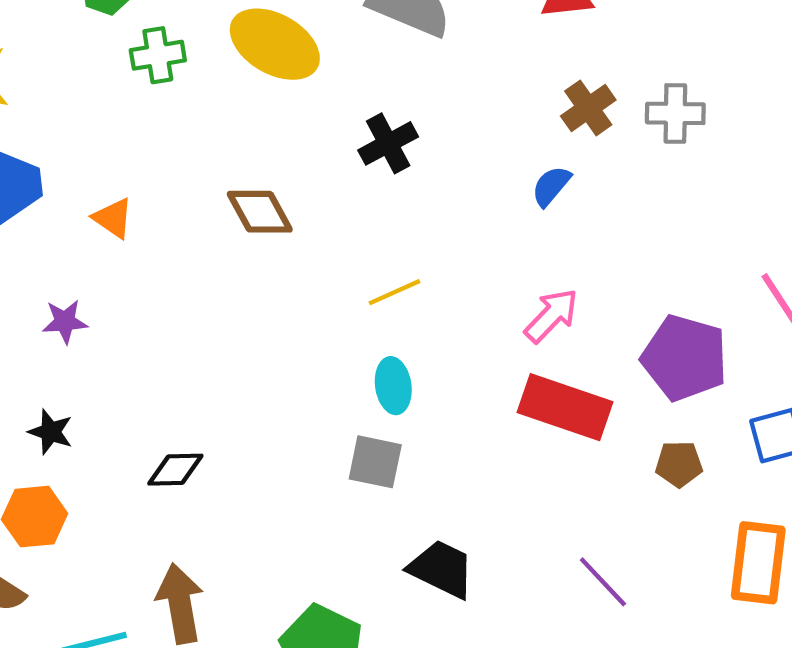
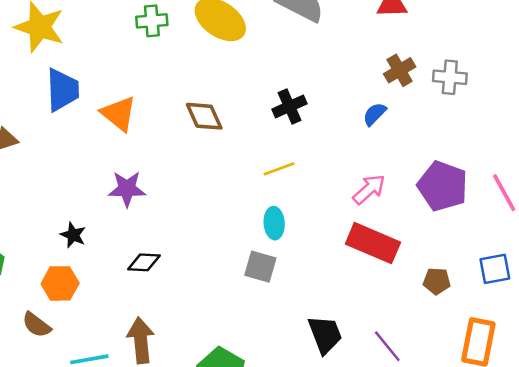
black cross: (388, 143) -> (290, 106), moved
orange triangle: (113, 218) -> (119, 114), size x1.5
purple star: (65, 322) -> (127, 189), moved, size x1.4
purple pentagon: (685, 358) -> (443, 186), moved
black trapezoid: (442, 569) -> (325, 334), moved, turned 39

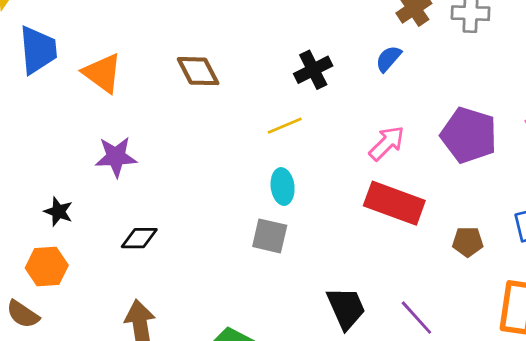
black cross: (290, 106) -> (313, 70), moved

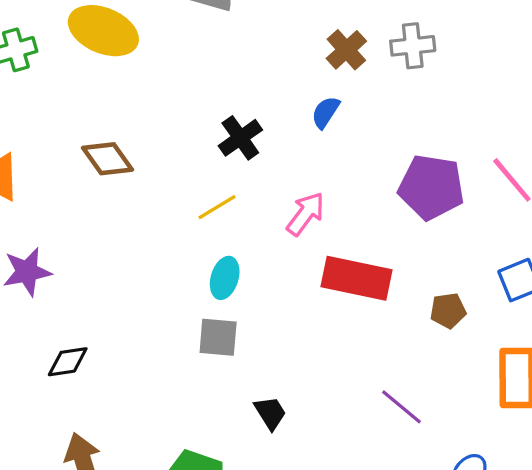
pink arrow: (387, 143) -> (306, 214), moved
cyan ellipse: (283, 186) -> (225, 278), turned 32
black trapezoid: (346, 308) -> (270, 413), moved, size x0.7

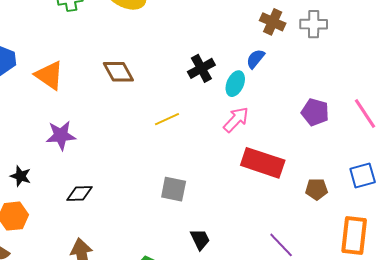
brown cross: (346, 50) -> (273, 22), turned -30
purple pentagon: (431, 187) -> (315, 112), size x0.7
yellow line: (217, 207) -> (167, 119), moved
cyan ellipse: (225, 278) -> (235, 84), moved

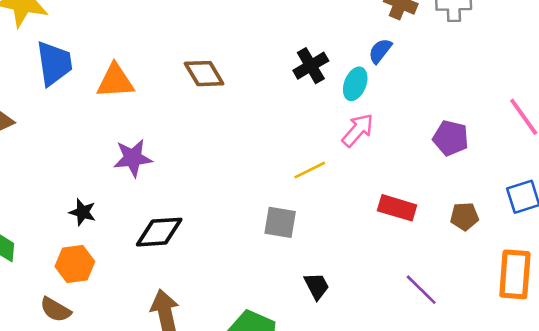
orange triangle: (49, 75) -> (115, 81), turned -36
purple pentagon: (315, 112) -> (451, 138), moved
yellow line: (167, 119) -> (310, 170), moved
red rectangle: (263, 163) -> (397, 208), moved, size x0.7
black diamond: (79, 194) -> (159, 232), size x1.4

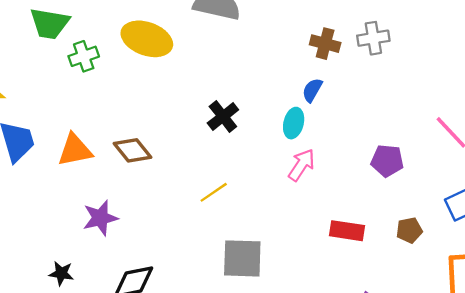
black cross: (311, 66) -> (223, 116), moved
brown diamond: (204, 74) -> (132, 150), moved
yellow line: (310, 170) -> (214, 192), moved
gray square: (280, 222) -> (242, 258), size x1.4

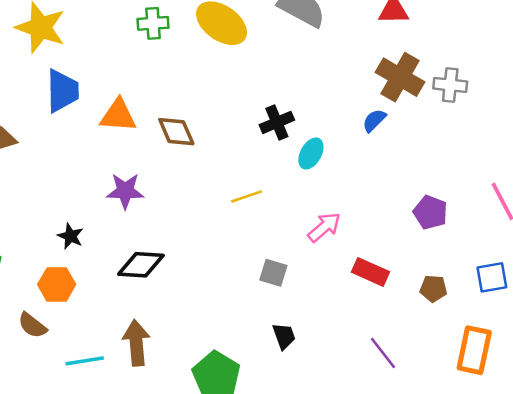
brown cross: (325, 44) -> (400, 77), size x1.5
cyan ellipse: (294, 123) -> (311, 154), moved
pink arrow: (302, 165) -> (324, 227), moved
gray square: (242, 258) -> (273, 273), moved, size x0.6

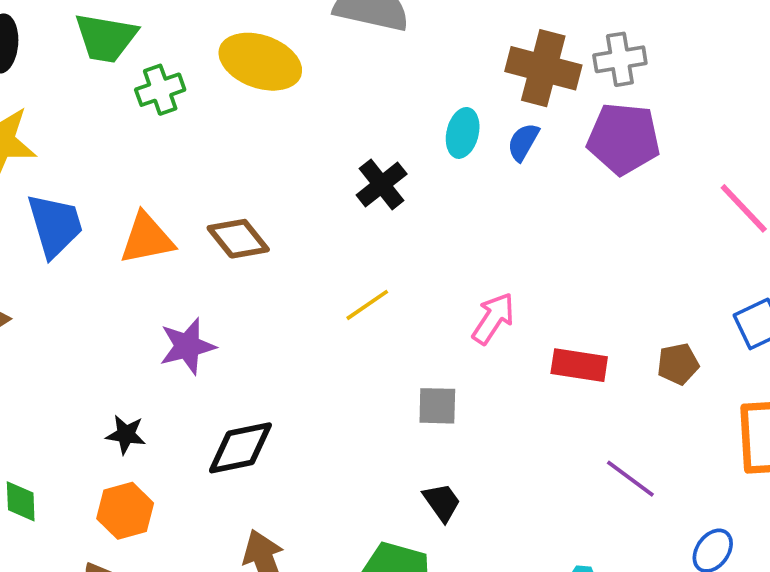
cyan ellipse: (311, 154) -> (463, 133), moved
purple pentagon: (430, 212) -> (624, 139), moved, size x1.4
black trapezoid: (284, 336) -> (442, 502), moved

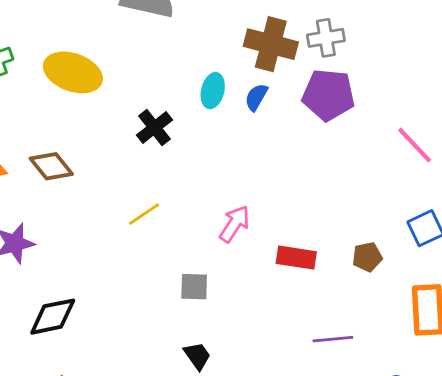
yellow ellipse: (260, 62) -> (73, 72), moved
purple line: (630, 479) -> (333, 339), turned -42

